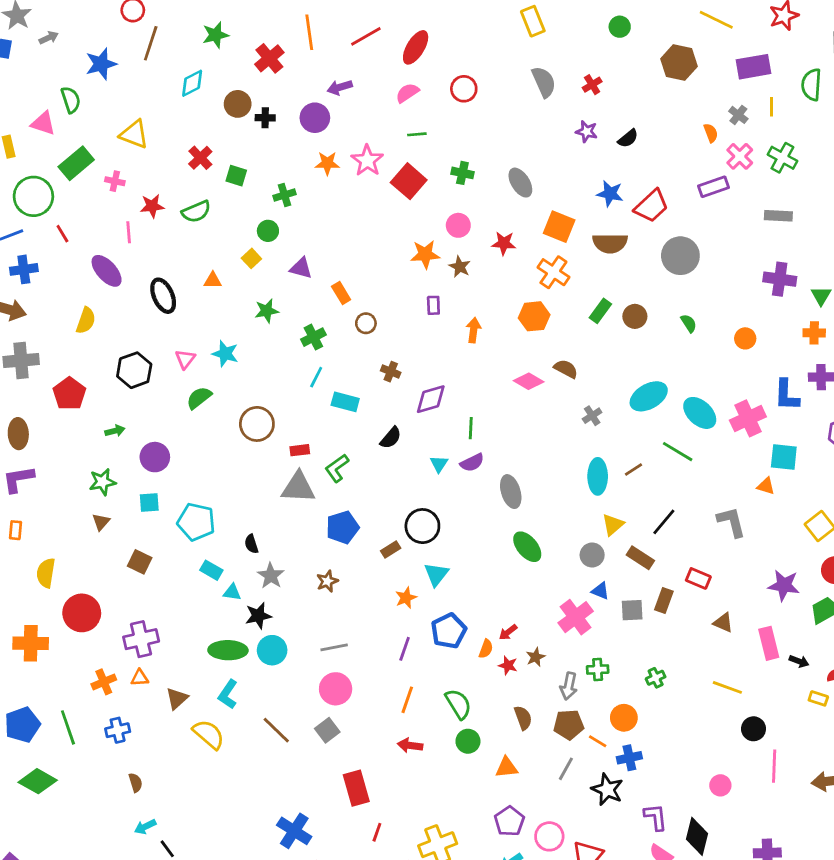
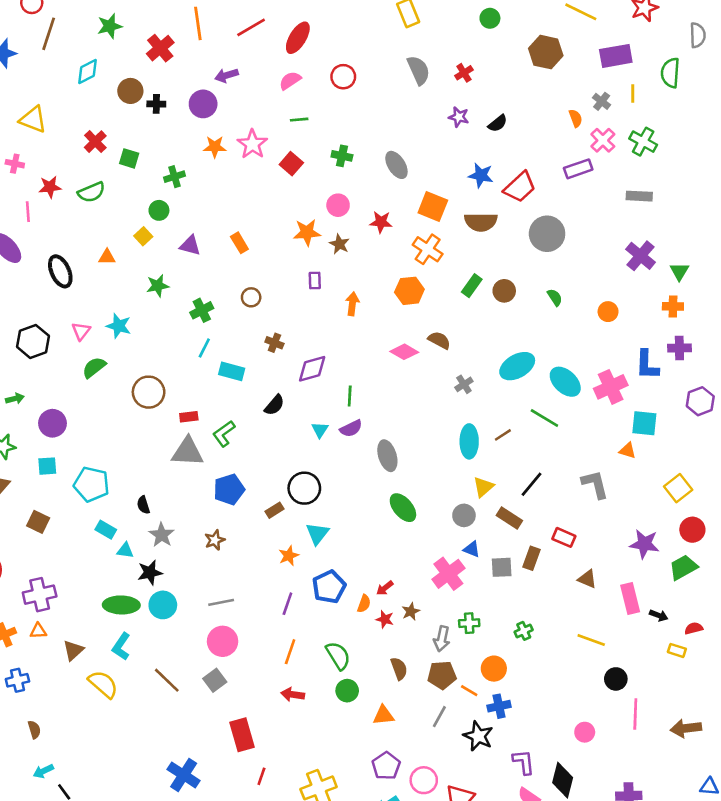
red square: (409, 181) -> (291, 164), size x0.7
purple cross: (780, 279) -> (640, 256), turned 32
orange rectangle: (341, 293) -> (239, 243), moved

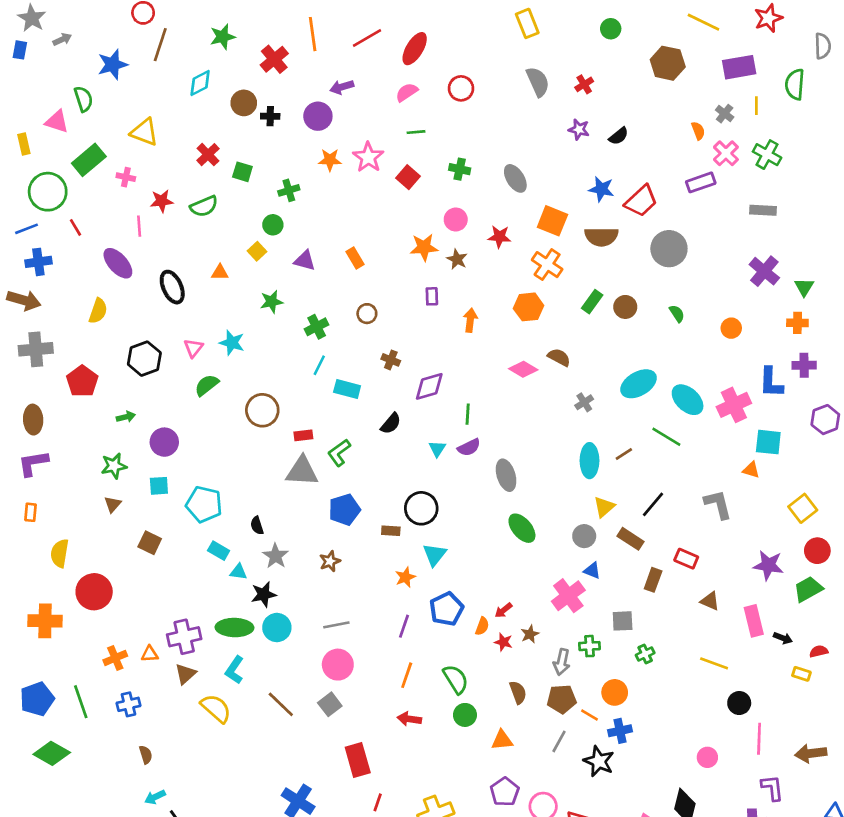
brown rectangle: (274, 510) -> (391, 531), turned 36
gray square: (502, 567) -> (623, 621), moved
purple cross: (40, 595) -> (184, 637), moved
purple L-shape: (524, 762) -> (772, 788), moved

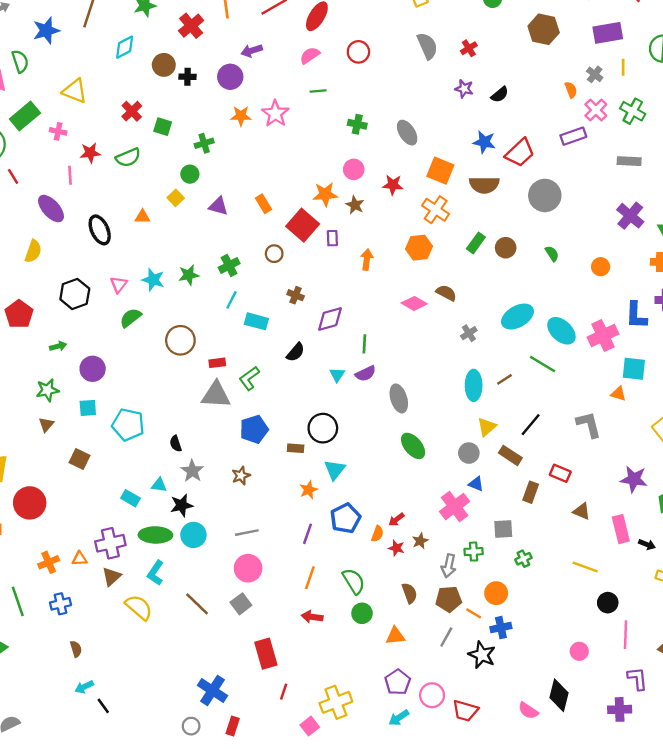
red square: (408, 177) -> (303, 225), moved, size x1.5
green star: (272, 302) -> (189, 275), moved
cyan rectangle: (219, 551) -> (131, 498), moved

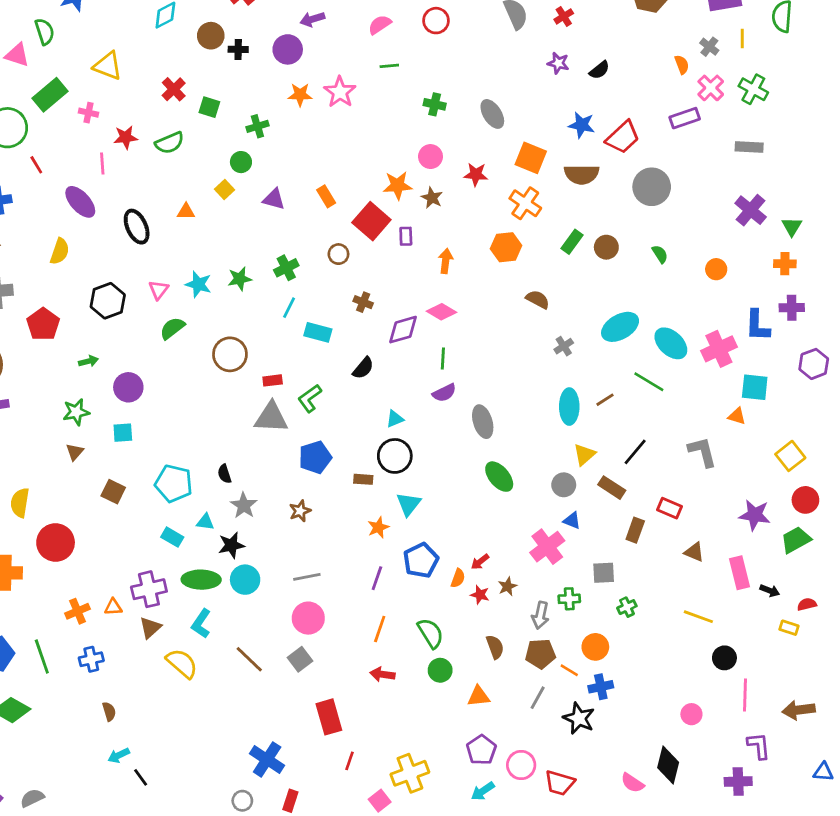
pink diamond: (414, 303) -> (441, 312), moved
cyan triangle: (337, 375) -> (395, 419), moved, turned 35
cyan pentagon: (128, 425) -> (174, 483), moved

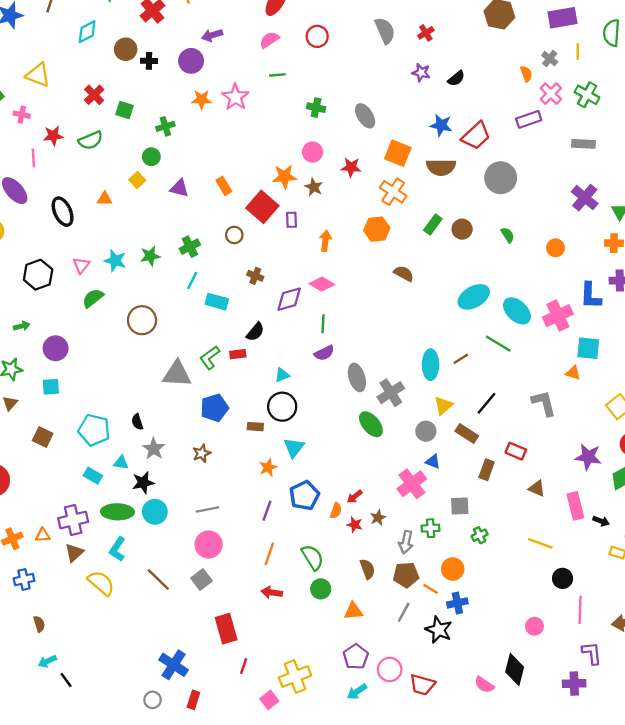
gray cross: (564, 346) -> (391, 393), moved, size x1.6
red rectangle: (273, 380) -> (238, 354), moved

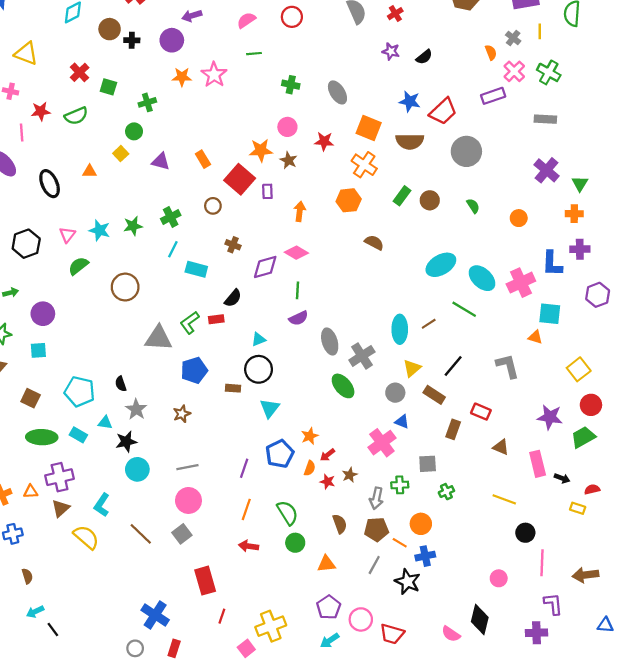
orange star: (268, 467) -> (310, 436), moved
green ellipse: (117, 512) -> (42, 437), moved

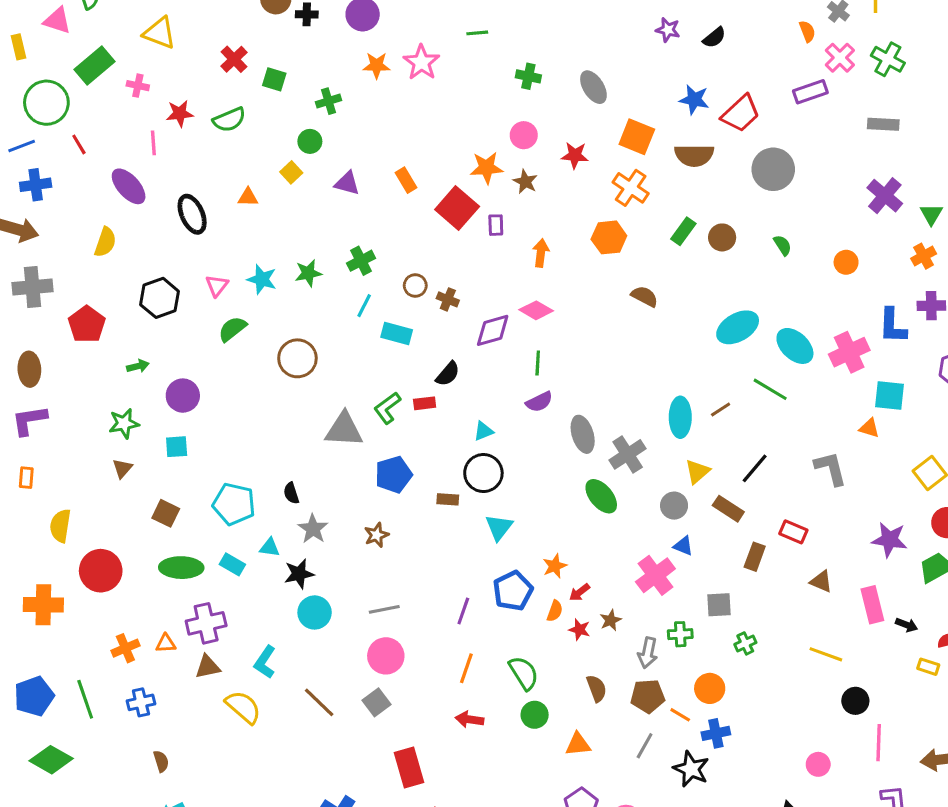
brown circle: (213, 206) -> (415, 286), moved
orange cross: (574, 214) -> (924, 256), turned -30
brown triangle: (61, 508) -> (208, 667), turned 30

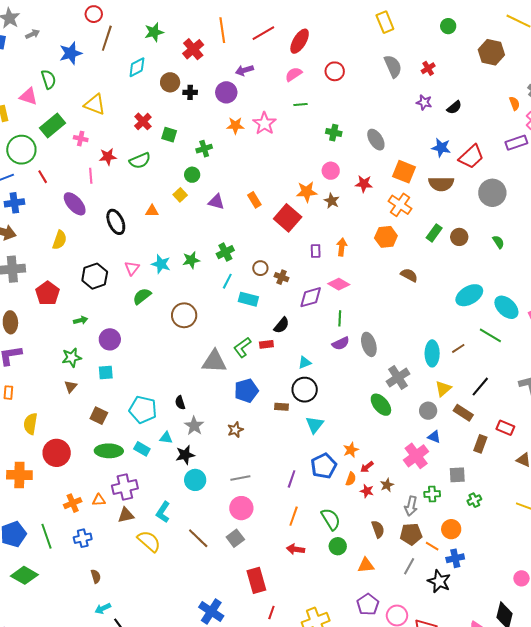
purple rectangle: (496, 225) -> (316, 251), moved
gray ellipse: (583, 434) -> (369, 344), moved

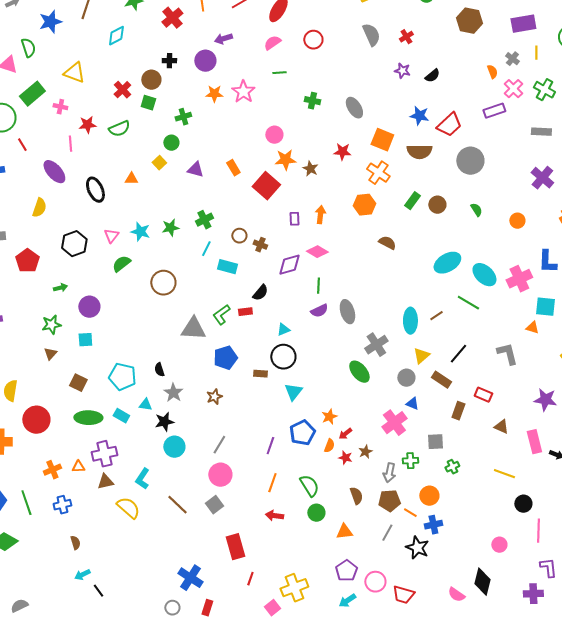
brown circle: (170, 82) -> (151, 80), moved
pink circle: (331, 171) -> (274, 135), moved
gray line: (240, 478) -> (219, 445), turned -48

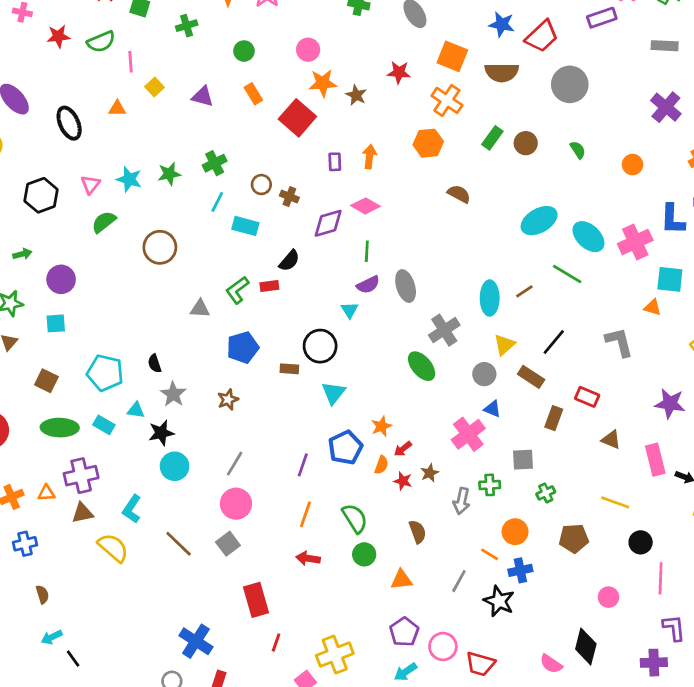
green circle: (171, 143) -> (244, 51), moved
pink line: (70, 144) -> (130, 62), moved
gray triangle: (193, 329) -> (200, 309), size x0.6
cyan triangle: (283, 330) -> (349, 310), moved, turned -40
brown pentagon: (389, 501) -> (574, 538), moved

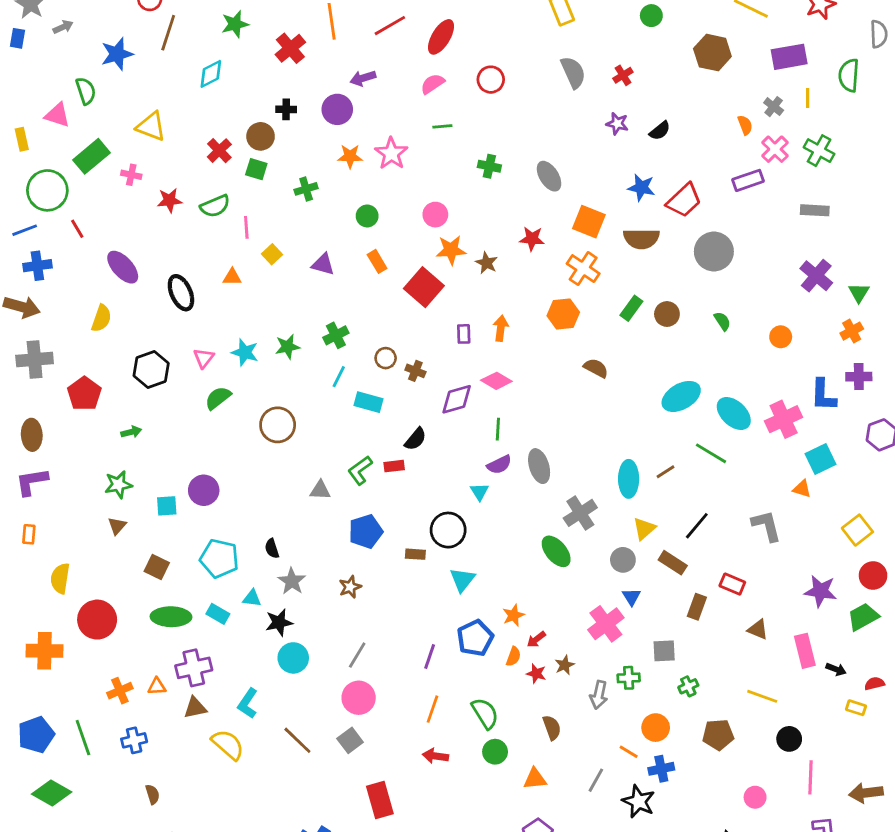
purple circle: (61, 279) -> (204, 490), moved
cyan square: (670, 279) -> (820, 459), turned -32
blue triangle: (492, 409) -> (631, 597), turned 36

